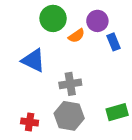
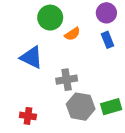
purple circle: (97, 21) -> (106, 13), moved
gray hexagon: (69, 116) -> (81, 107), moved

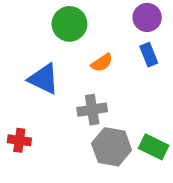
orange semicircle: (72, 34) -> (102, 63), moved
green rectangle: (111, 107) -> (154, 147), turned 42
red cross: (28, 116) -> (19, 140), moved

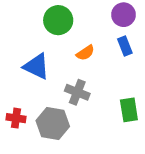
gray cross: (92, 110) -> (77, 92), turned 30
gray hexagon: (112, 147) -> (53, 124), moved
green rectangle: (154, 147) -> (129, 110), moved, turned 55

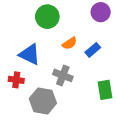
blue rectangle: (125, 46) -> (93, 50), moved, turned 72
red cross: (16, 118) -> (16, 80), moved

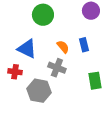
orange semicircle: (70, 43) -> (63, 47), moved, turned -96
blue rectangle: (93, 50) -> (84, 45), turned -64

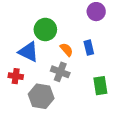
green circle: (43, 15) -> (45, 30), moved

